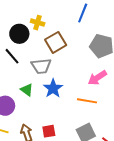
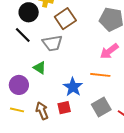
blue star: (53, 88) -> (73, 87), moved

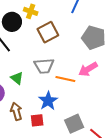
gray trapezoid: (52, 43) -> (44, 66), moved
orange line: (100, 75) -> (65, 79), moved
brown arrow: (42, 111) -> (16, 111), moved

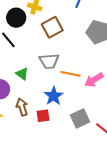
pink arrow: (88, 69) -> (94, 80), moved

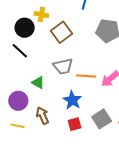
red square: (43, 116) -> (75, 124), moved

